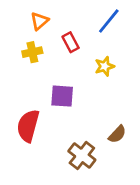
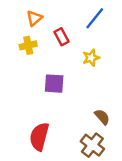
red semicircle: (28, 126) -> (39, 137), moved
brown semicircle: (117, 134) -> (102, 117), turned -84
brown cross: (82, 155) -> (92, 145), moved

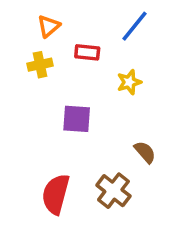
red rectangle: (61, 37) -> (87, 52), turned -56
brown semicircle: (102, 117) -> (145, 152), moved
brown cross: (92, 145) -> (113, 191), moved

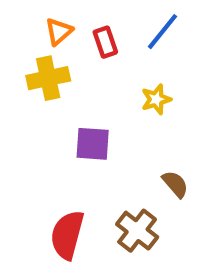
red rectangle: (87, 52) -> (105, 42), moved, turned 65
yellow cross: (40, 65) -> (48, 78), size x1.4

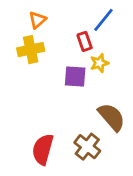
red rectangle: (105, 42) -> (85, 41), moved
purple square: (93, 144) -> (75, 77), moved
brown semicircle: (175, 184) -> (112, 117), size x1.6

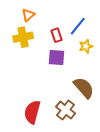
blue line: (103, 20) -> (78, 26), moved
red rectangle: (85, 41) -> (56, 35), moved
yellow star: (99, 63) -> (86, 46), moved

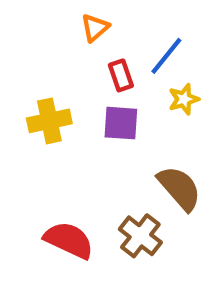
orange triangle: (28, 15) -> (95, 28), moved
yellow cross: (23, 37) -> (49, 121), moved
red semicircle: (32, 112) -> (69, 240), turned 100

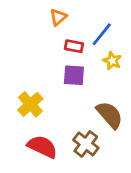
red rectangle: (121, 75) -> (74, 46), turned -60
yellow star: (184, 99) -> (112, 61), turned -30
yellow cross: (49, 121) -> (30, 104), moved, turned -30

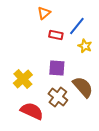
purple square: (74, 75) -> (57, 68), moved
brown cross: (86, 144) -> (58, 97), moved

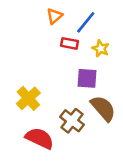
blue line: (77, 26) -> (86, 22), moved
yellow star: (85, 46) -> (101, 48), moved
purple square: (57, 68) -> (87, 78), moved

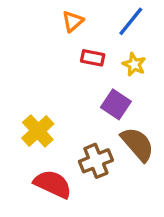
blue line: (86, 22) -> (131, 21), moved
purple square: (87, 78) -> (116, 104), turned 30
brown cross: (72, 121) -> (96, 161), turned 30

